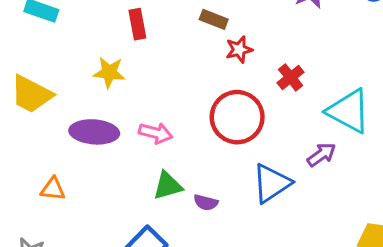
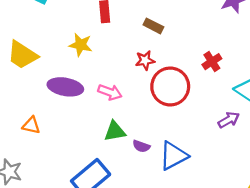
brown rectangle: (214, 19) -> (153, 26), moved
red star: (239, 49) -> (145, 60), moved
blue triangle: (272, 183) -> (173, 156), moved

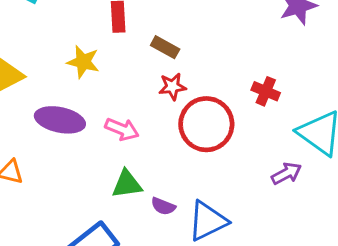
brown rectangle: (153, 26) -> (165, 47), moved
red cross: (212, 62) -> (266, 91), turned -36

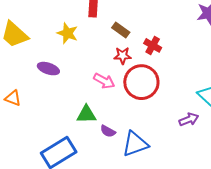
red cross: (266, 91) -> (153, 45), moved
purple ellipse: (60, 120) -> (48, 69), size x0.7
pink arrow: (122, 129) -> (104, 81), moved

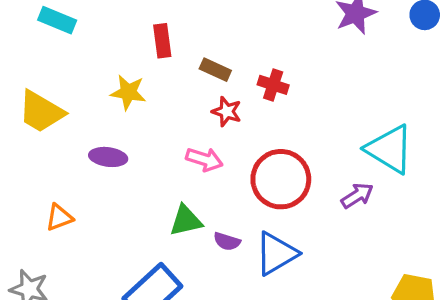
red star: (123, 56) -> (227, 112), turned 30
red circle: (141, 82) -> (281, 179), moved
orange triangle: (13, 98) -> (59, 217), turned -30

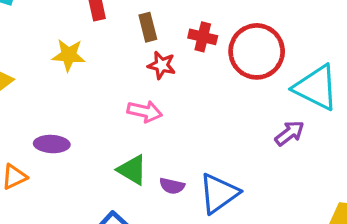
brown rectangle: (215, 70) -> (148, 27), turned 56
purple ellipse: (108, 157) -> (52, 144), moved
red circle: (281, 179) -> (257, 51), moved
green triangle: (186, 221) -> (132, 170), turned 48

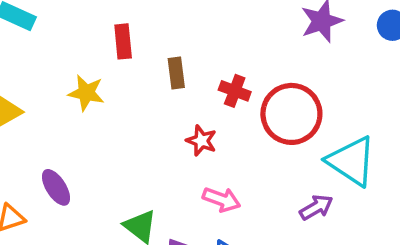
red star: (162, 65) -> (201, 141), moved
pink arrow: (145, 111) -> (222, 199), moved
purple ellipse: (52, 144) -> (56, 187), turned 48

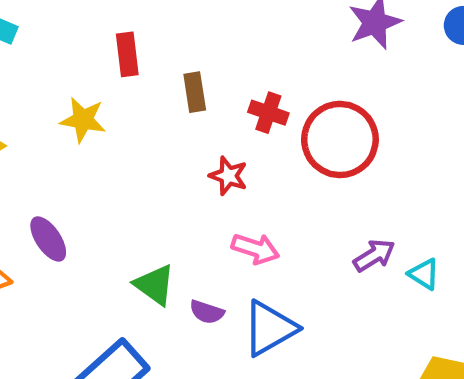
cyan triangle: (351, 161) -> (424, 274), moved, size x0.5

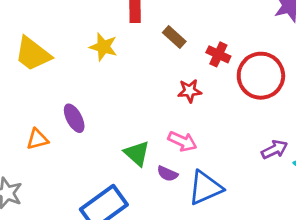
brown rectangle: (195, 92) -> (174, 37), turned -45
red star: (228, 176) -> (190, 91), turned -30
pink arrow: (255, 249) -> (182, 141), moved

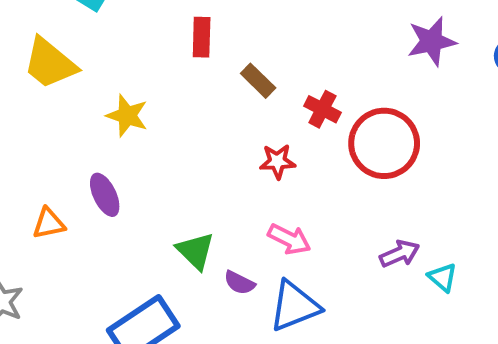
yellow star: (103, 47) -> (127, 116), moved
yellow trapezoid: (33, 54) -> (50, 63), moved
pink arrow: (182, 141) -> (289, 239), moved

